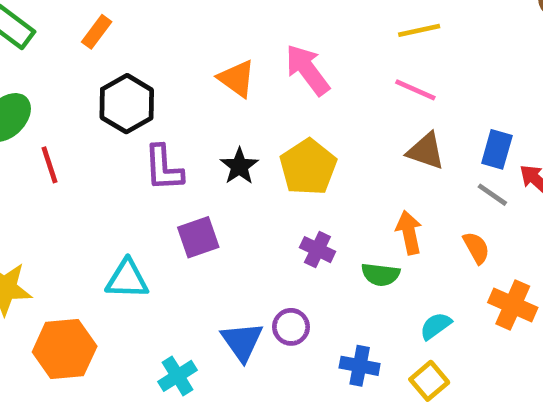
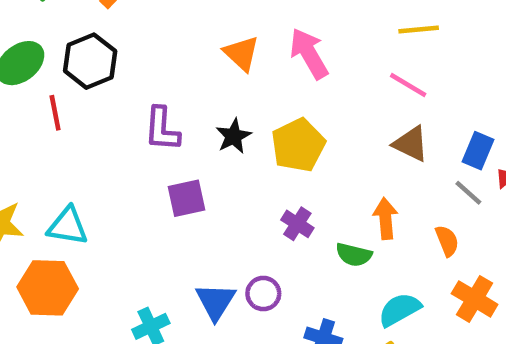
black hexagon: (127, 104) -> (90, 61), moved
cyan triangle: (127, 279) -> (68, 226), moved
cyan semicircle: (436, 326) -> (400, 310), size x1.4

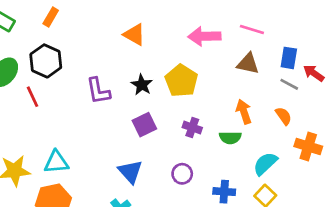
pink arrow: (309, 54) -> (204, 36), moved, turned -48
pink line: (408, 85) -> (252, 30), moved
purple square: (187, 198) -> (144, 125), moved
blue triangle: (216, 302) -> (130, 172), moved

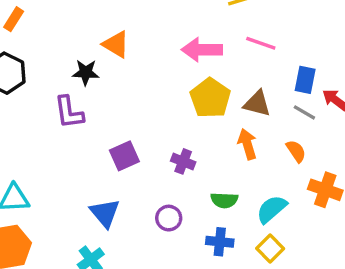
brown triangle: (248, 64) -> (257, 104), moved
yellow pentagon: (181, 81) -> (210, 98), moved
black star: (142, 85) -> (86, 72), moved, turned -30
green semicircle: (230, 138) -> (224, 200), moved

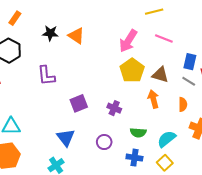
pink arrow: (202, 50) -> (128, 41), turned -60
black star: (86, 72) -> (50, 33), moved
orange semicircle: (296, 151) -> (183, 104), turned 32

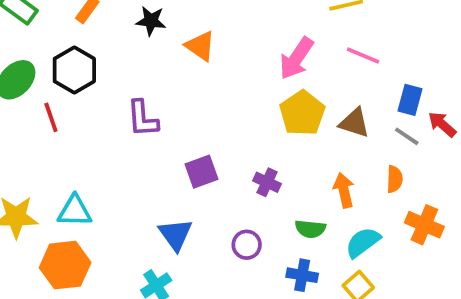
black star: (50, 33) -> (151, 21), moved
orange arrow: (153, 99) -> (344, 190), moved

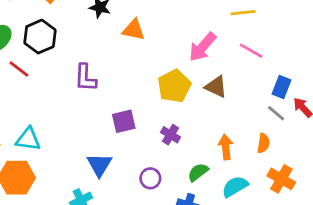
orange triangle: (200, 46) -> (134, 30), turned -30
yellow pentagon: (302, 113) -> (174, 86), moved
red line: (51, 117) -> (19, 69), turned -40
brown triangle: (354, 123) -> (216, 87), moved
green semicircle: (310, 229) -> (198, 172), turned 130

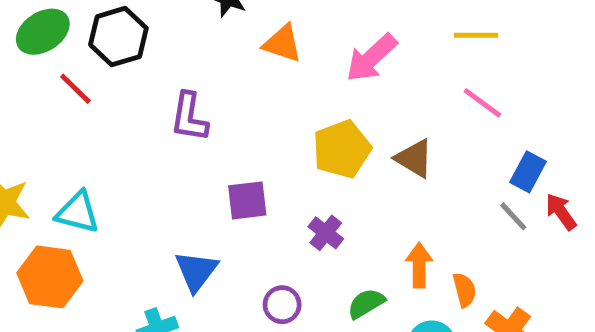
pink arrow: (203, 47) -> (371, 58), moved
orange semicircle: (263, 143) -> (464, 290), moved, turned -30

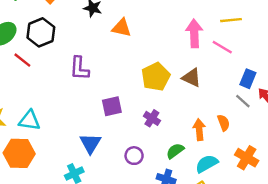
yellow line: (476, 35) -> (231, 20), moved
pink arrow: (371, 58) -> (194, 33), moved, turned 136
orange semicircle: (464, 290) -> (224, 123), moved

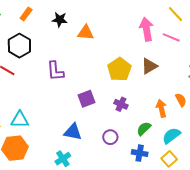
yellow line: (231, 20) -> (176, 14), turned 60
brown triangle: (192, 78) -> (149, 66), turned -48
blue triangle: (90, 143) -> (73, 132), turned -42

